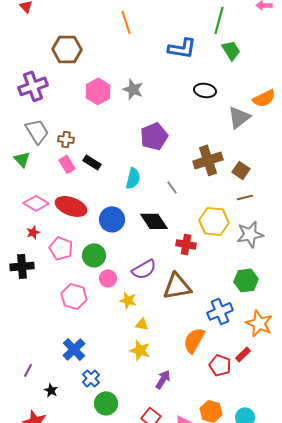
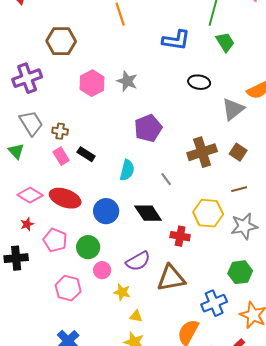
brown square: (241, 170) -> (238, 152), moved

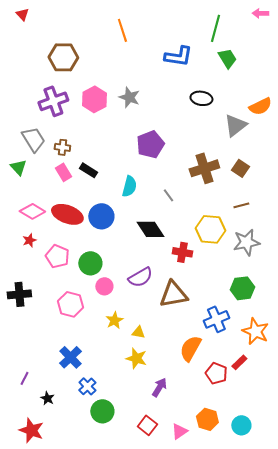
purple cross: (27, 78) -> (53, 101), moved
blue circle: (106, 211) -> (101, 216), moved
black cross: (16, 258) -> (19, 294), moved
yellow star: (122, 292) -> (114, 320), moved, turned 30

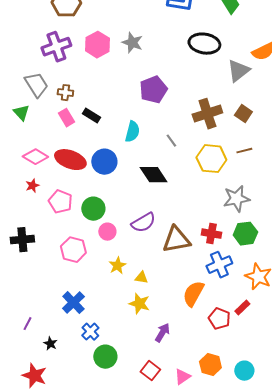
black ellipse: (201, 98) -> (204, 44), size x1.4
yellow hexagon: (210, 229) -> (211, 159), moved
gray star: (246, 242) -> (236, 199), moved
red cross: (182, 252) -> (211, 234), moved

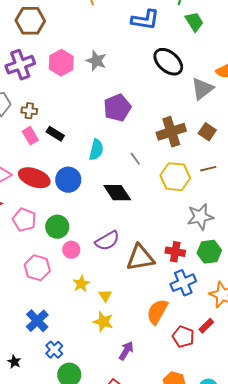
black ellipse: (204, 44) -> (168, 62), turned 32
yellow triangle: (141, 278) -> (105, 296), turned 48

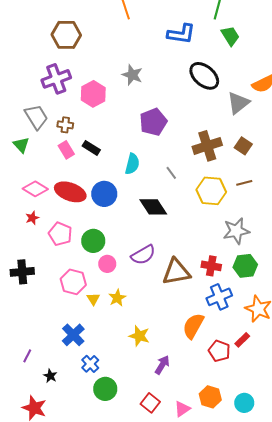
pink hexagon: (61, 63) -> (93, 94), moved
yellow triangle: (105, 296) -> (93, 299), moved

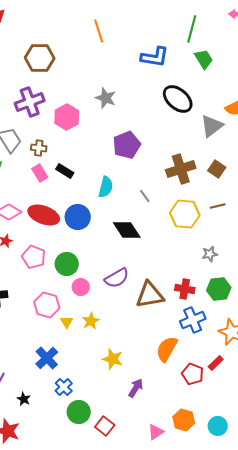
gray star: (236, 231) -> (210, 254), size x0.6
red square: (150, 403) -> (105, 426), moved

